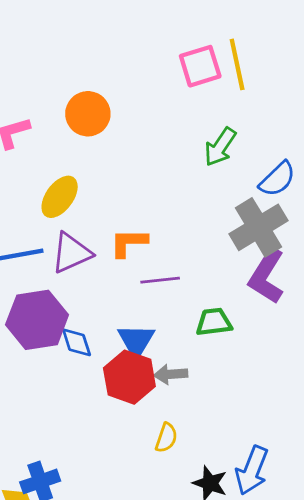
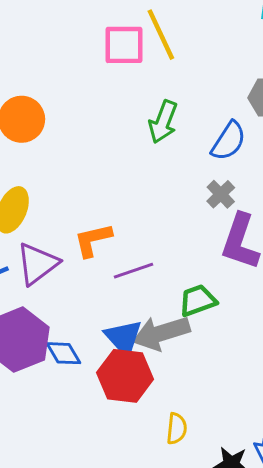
pink square: (200, 66) -> (124, 45), turned 30
gray cross: (259, 227) -> (221, 194), size x0.5
gray arrow: (171, 374) -> (161, 333), moved, size x1.6

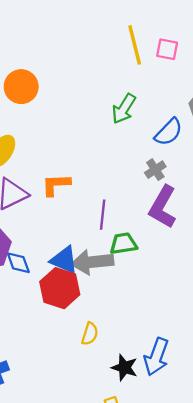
pink square: (124, 45) -> (167, 49), moved, size x0.7
purple line: (133, 271) -> (103, 215), moved, turned -76
blue triangle: (123, 338) -> (64, 260), turned -36

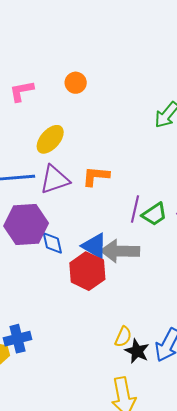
orange circle: (21, 87) -> (76, 83), size x0.7
green trapezoid: (123, 244) -> (154, 214), moved, turned 148
yellow semicircle: (90, 334) -> (123, 337), moved

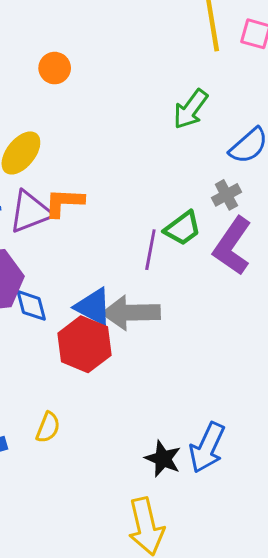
orange L-shape: (96, 176) -> (64, 203), moved
green trapezoid: (154, 214) -> (183, 228), moved
yellow semicircle: (123, 337) -> (48, 427), moved

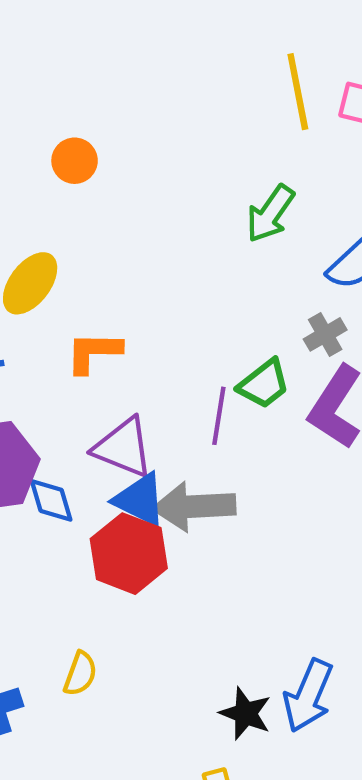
purple triangle: (30, 212) -> (123, 448), moved, turned 45

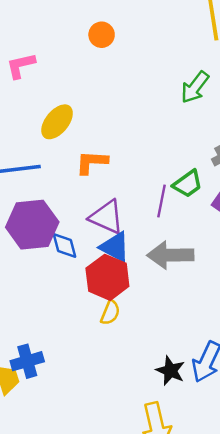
orange circle: (75, 161) -> (102, 35), moved
gray arrow: (194, 506) -> (170, 255), moved
yellow semicircle: (80, 674) -> (110, 313), moved

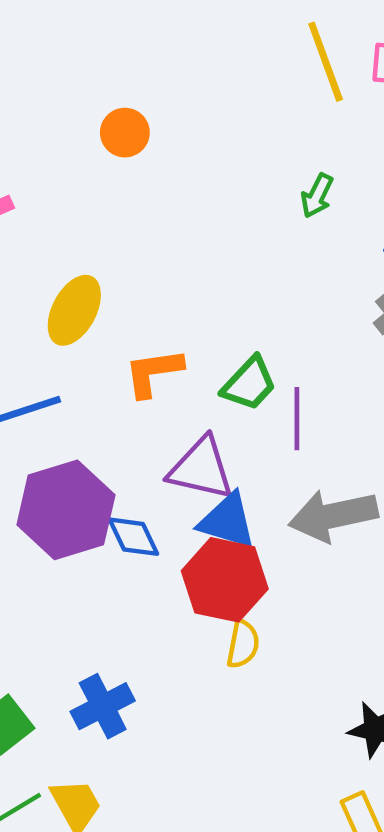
green arrow: (195, 87) -> (317, 196), size x0.7
green trapezoid: (188, 184) -> (249, 384), moved
blue cross: (27, 361) -> (103, 706), moved

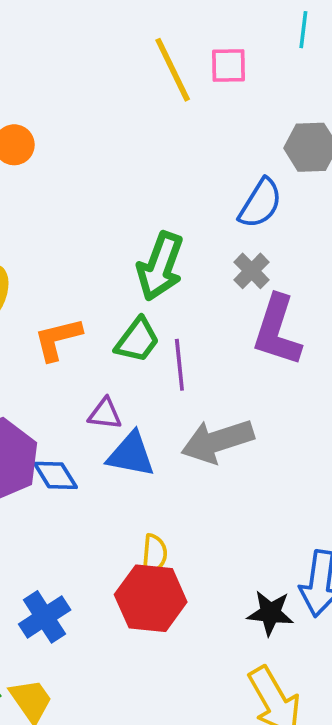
green arrow: (317, 196) -> (160, 266), moved, size x1.8
purple triangle: (201, 469) -> (105, 414), size x0.6
red hexagon: (225, 580) -> (151, 598), moved

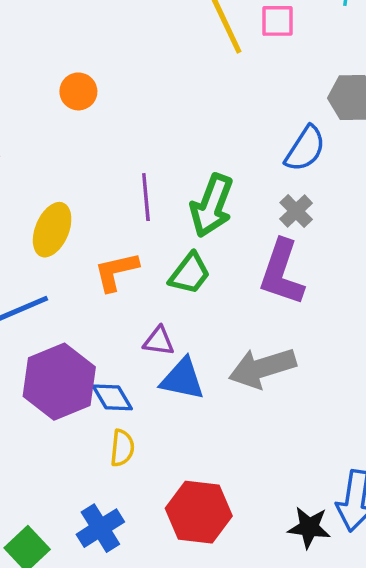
purple L-shape: (277, 331) -> (282, 273), moved
purple line: (179, 365) -> (146, 197), moved
yellow semicircle: (154, 554) -> (122, 448), moved

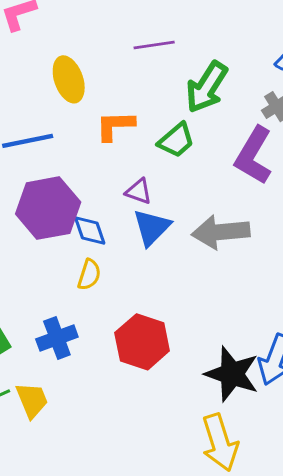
purple line: (146, 197) -> (154, 45), moved, turned 75
yellow ellipse: (52, 230) -> (69, 79), turned -54
blue triangle: (182, 379) -> (152, 227), turned 51
black star: (309, 527) -> (232, 374), size x1.5

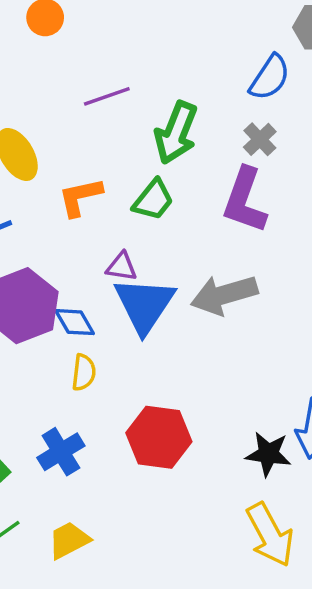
blue triangle: (152, 227) -> (145, 305), size x1.4
black star: (232, 374) -> (268, 454), size x0.7
yellow trapezoid: (32, 400) -> (69, 540), moved, turned -84

